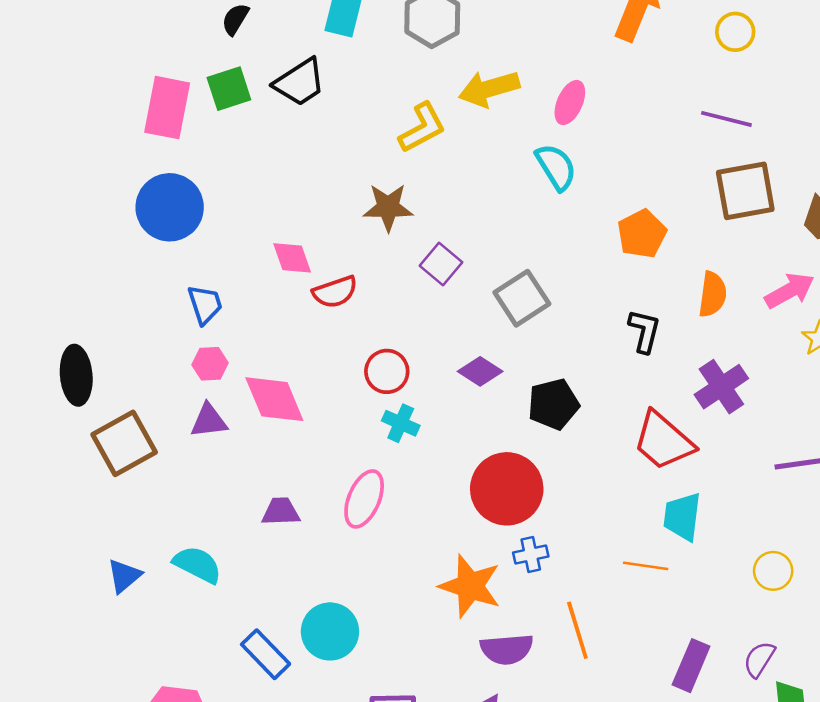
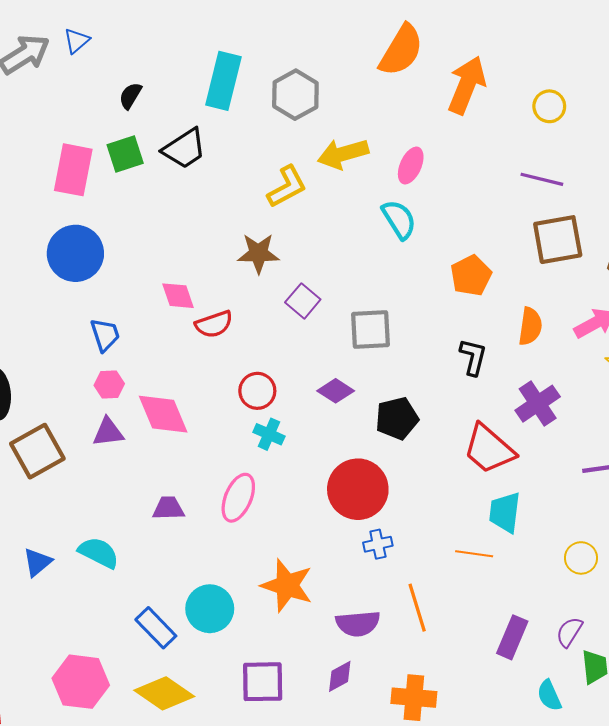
gray square: (522, 298) -> (371, 329), turned 30
orange star: (470, 586) -> (287, 585), moved

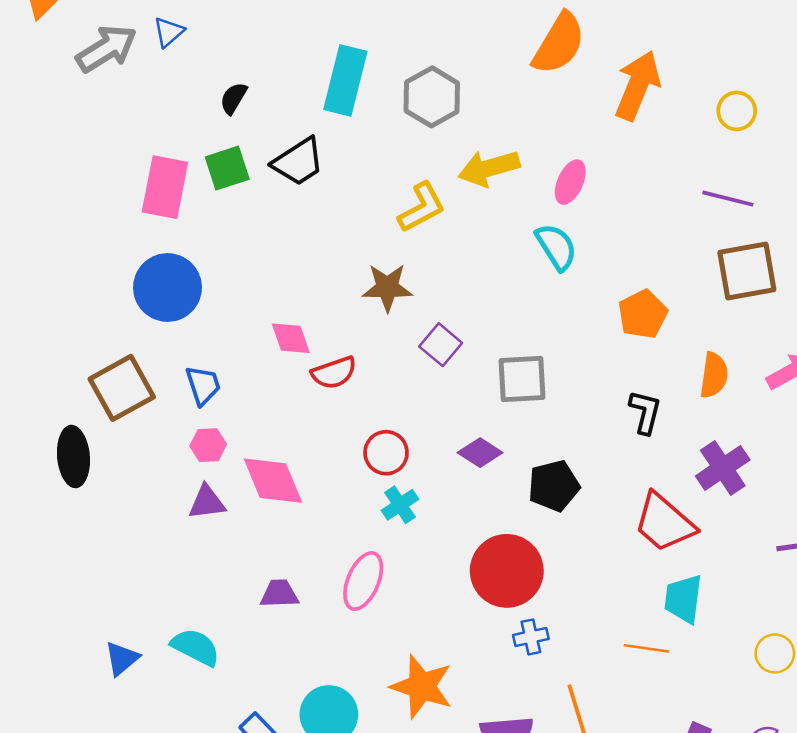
cyan cross: (269, 434) -> (400, 505), turned 32
brown square: (37, 451) -> (122, 388), moved

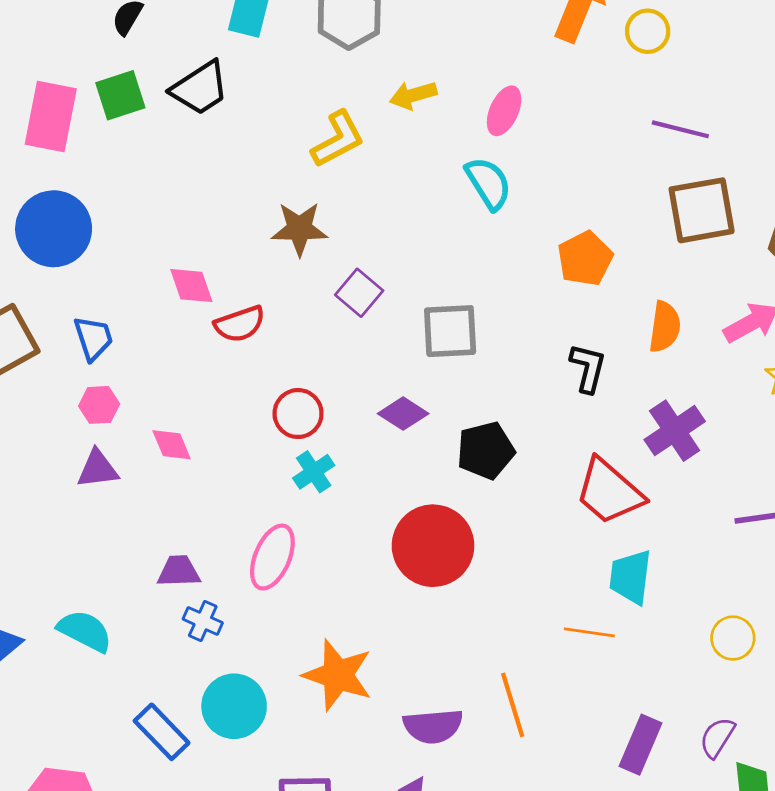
yellow circle: (737, 111) -> (648, 31), moved
yellow arrow: (489, 168) -> (413, 95), size x0.7
pink diamond: (273, 481) -> (172, 445), size x0.6
blue cross: (531, 637) -> (203, 621), moved, turned 36

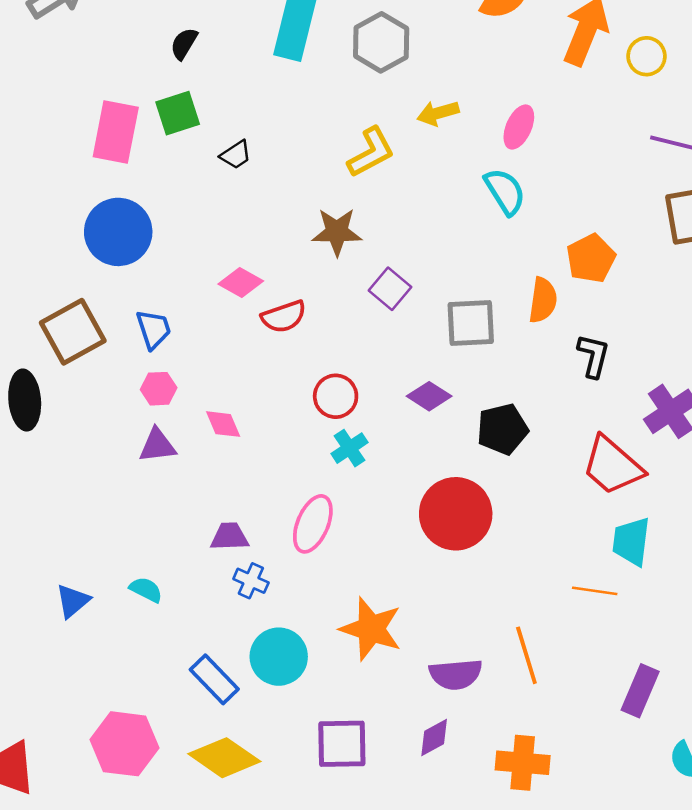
black trapezoid: (200, 88) -> (236, 155), moved, size x0.6
pink diamond: (191, 286) -> (241, 282), turned -42
orange semicircle: (665, 327) -> (543, 300), moved
cyan semicircle: (85, 631) -> (146, 590), size x0.7

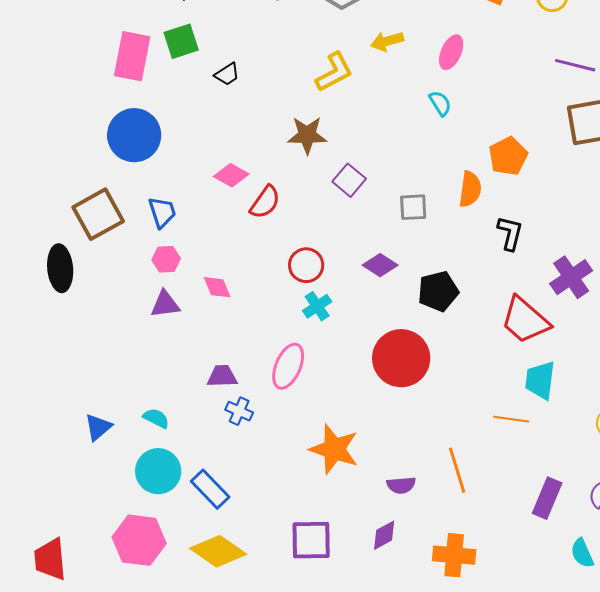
cyan semicircle: (505, 191) -> (440, 103), size x0.7
red semicircle: (284, 317) -> (265, 202), turned -36
gray square: (471, 323) -> (413, 207), size x0.7
cyan circle: (279, 657) -> (158, 471), moved
purple semicircle: (456, 674) -> (401, 485), size x0.7

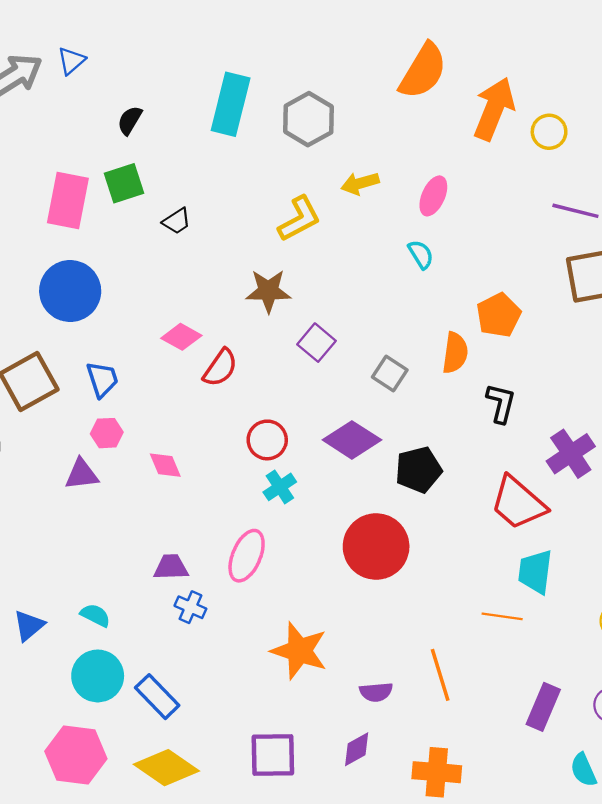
gray square: (413, 207) -> (390, 373), turned 36
purple diamond: (380, 265) -> (352, 440), size x1.4
purple triangle: (165, 304) -> (82, 474), moved

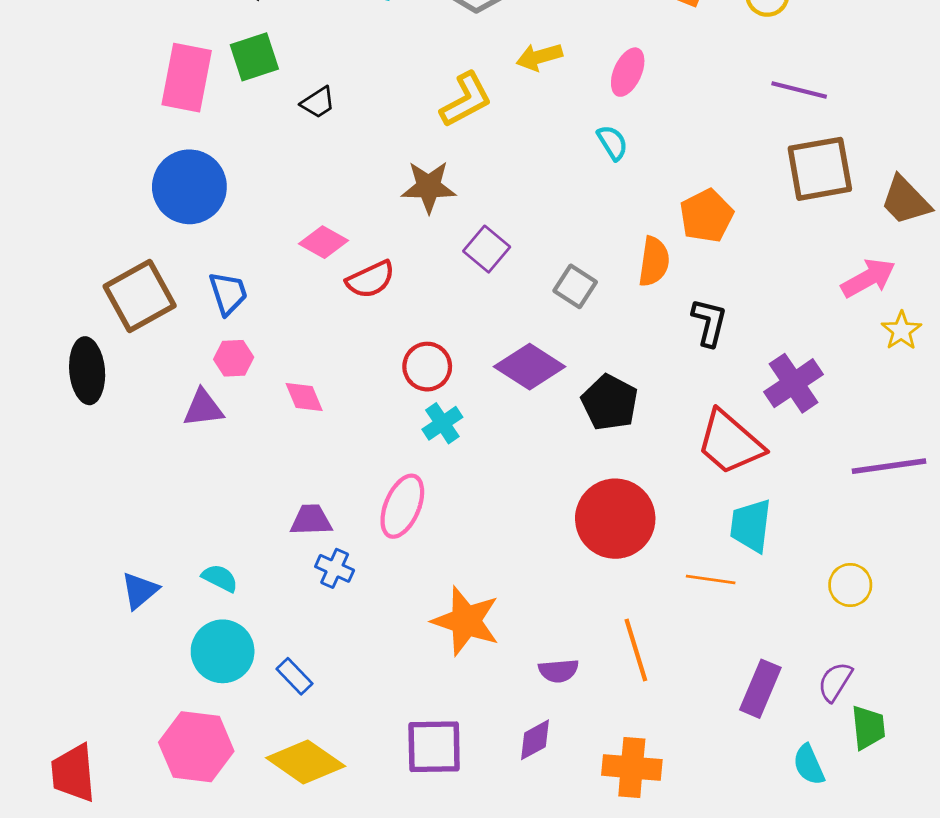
red semicircle: (220, 368) -> (371, 279), turned 30
black pentagon: (418, 470) -> (610, 403), turned -30
red circle: (376, 546) -> (615, 519), moved
blue rectangle: (157, 697) -> (294, 676), size x0.7

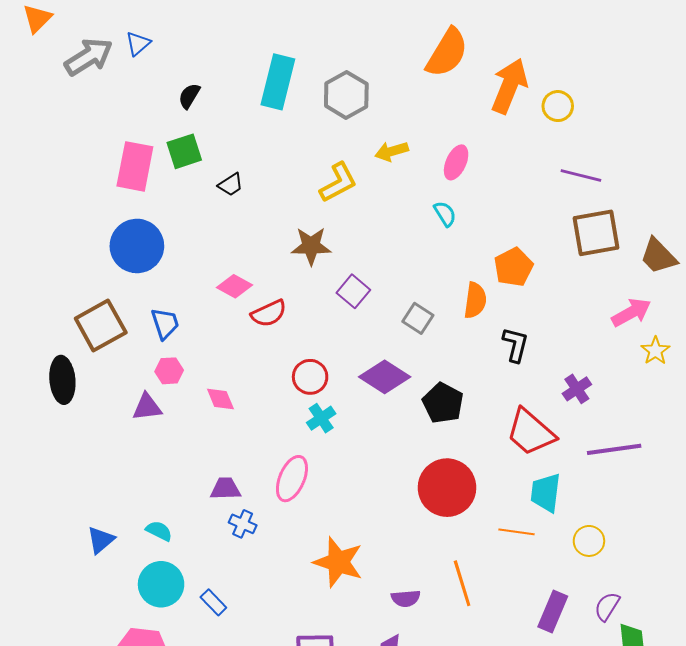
purple cross: (794, 383) -> (577, 389), size x0.7
purple line: (889, 466) -> (614, 449), moved
yellow circle: (850, 585) -> (589, 541), moved

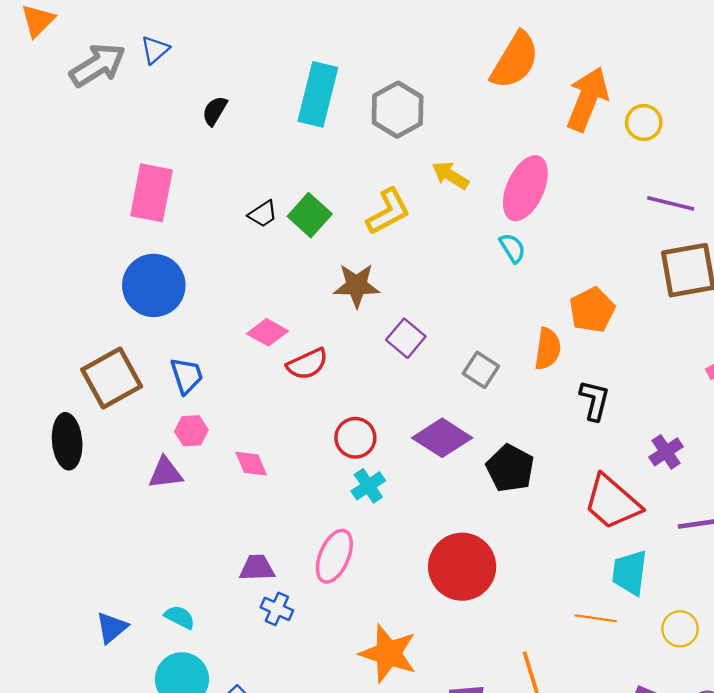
green square: (184, 151) -> (310, 215), moved, turned -30
yellow arrow: (392, 151) -> (450, 175), turned 48
pink ellipse: (456, 162) -> (525, 188), size x1.6
red circle: (447, 488) -> (462, 567), moved

